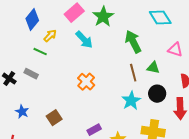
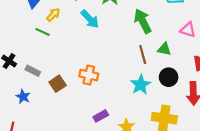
gray rectangle: (31, 74) -> (33, 71), moved
orange cross: (86, 82) -> (89, 75), moved, turned -30
brown square: (54, 118) -> (58, 84), moved

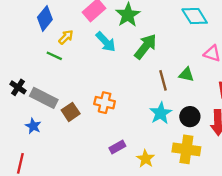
green arrow: (143, 21) -> (145, 46), moved, turned 65
gray rectangle: (33, 71) -> (44, 98), size x1.6
black circle: (169, 77) -> (190, 117), moved

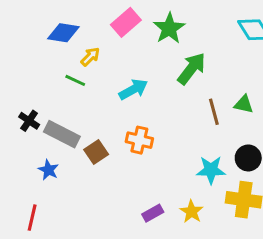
blue diamond: (45, 18) -> (63, 33), turned 60
cyan arrow: (106, 42) -> (133, 89), moved, turned -75
cyan star: (161, 113) -> (211, 170), moved, turned 30
purple rectangle: (117, 147) -> (153, 213), moved

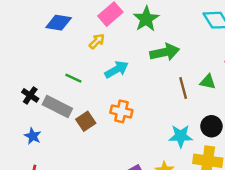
yellow arrow: (90, 57) -> (97, 41), moved
green arrow: (192, 69) -> (165, 52), turned 40
green line: (75, 80) -> (73, 78), moved
blue star: (48, 170) -> (33, 136), moved

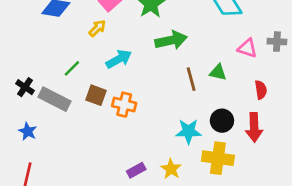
green line: (73, 78) -> (72, 68), turned -70
brown square: (86, 121) -> (96, 95), moved, turned -36

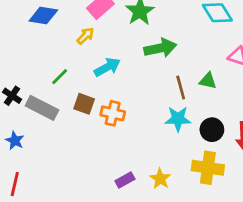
cyan star: (188, 131) -> (178, 119), moved

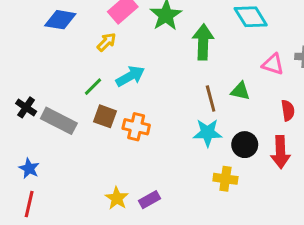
green arrow: (160, 48) -> (203, 42), moved, turned -76
green line: (60, 77) -> (93, 87), moved
blue star: (15, 141) -> (29, 168), moved
yellow cross: (208, 168) -> (225, 179), moved, size x0.7
yellow star: (160, 179) -> (117, 198), moved

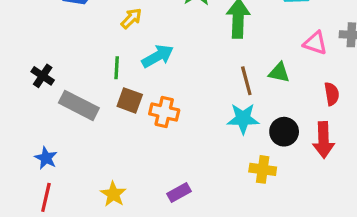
green line: (93, 87) -> (117, 68), turned -42
black cross: (26, 107) -> (43, 76), moved
yellow star: (117, 198) -> (113, 194), moved

